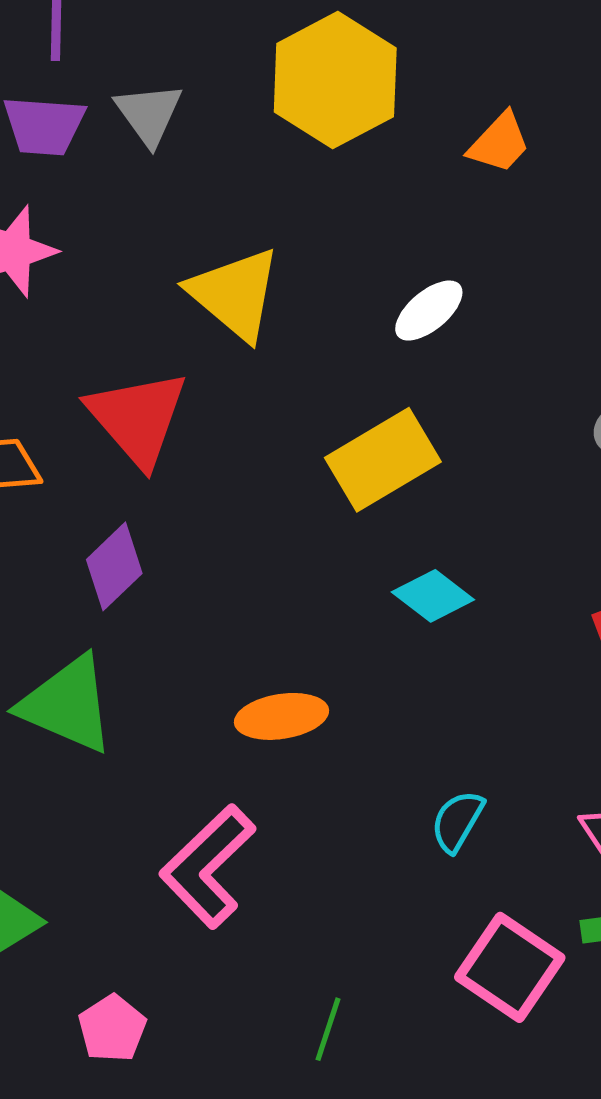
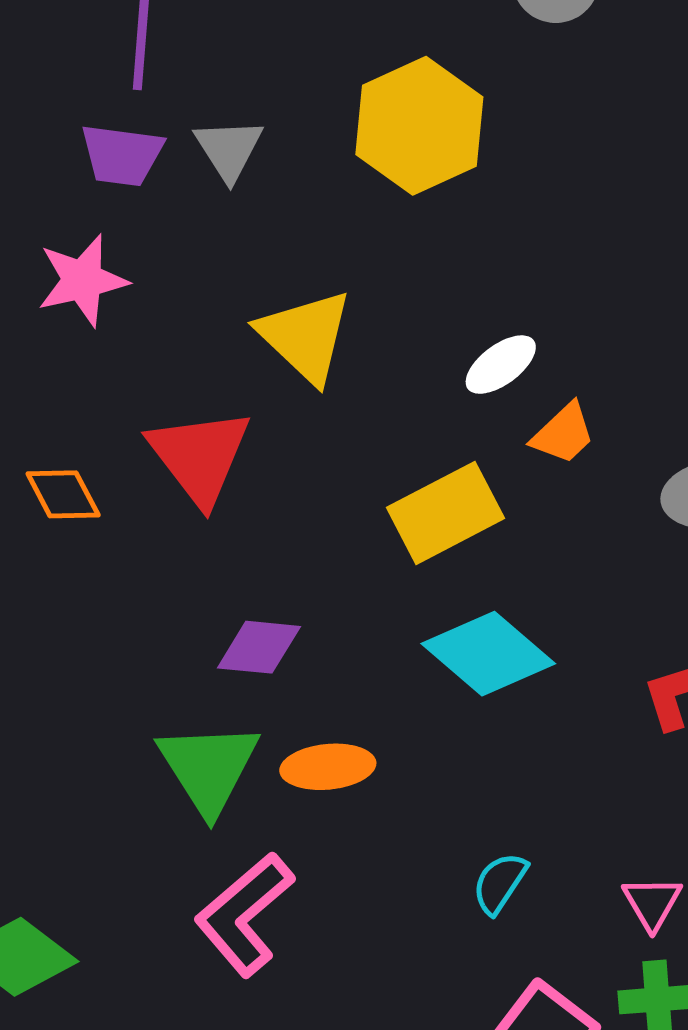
orange trapezoid: (499, 143) -> (563, 434), moved
purple diamond: (114, 566) -> (259, 647), moved, turned 46
cyan diamond: (433, 596) -> (488, 654), size x1.6
green triangle: (67, 704) -> (208, 768), moved, turned 31

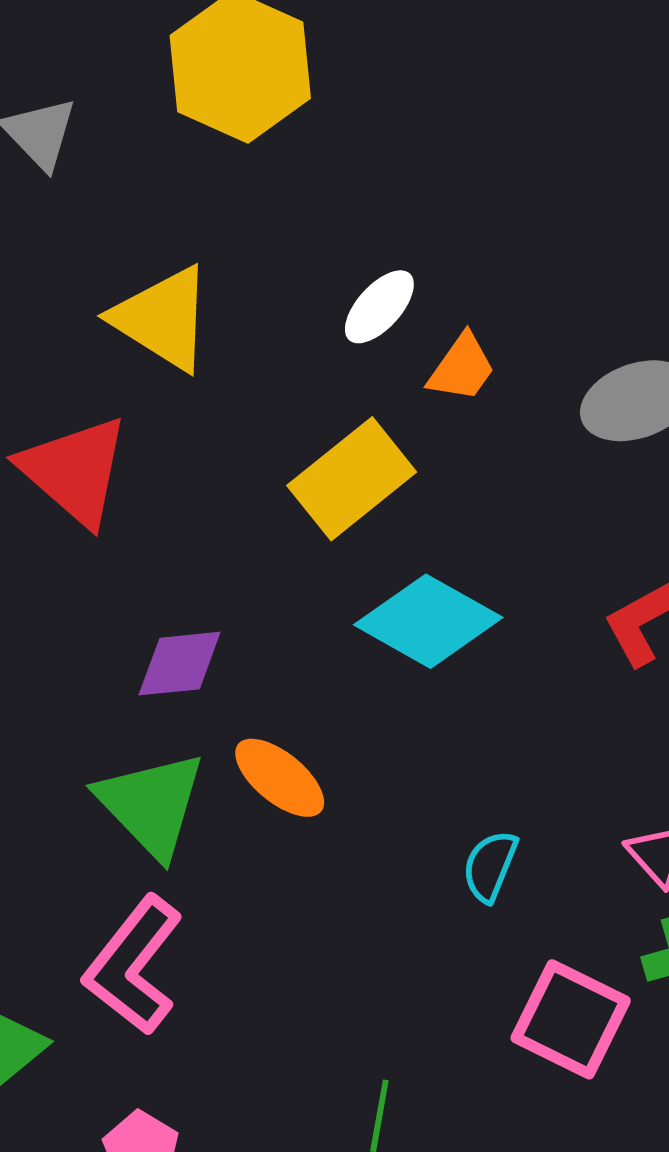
orange ellipse: (328, 767) -> (280, 778), turned 56
pink L-shape: (244, 914) -> (133, 965), moved

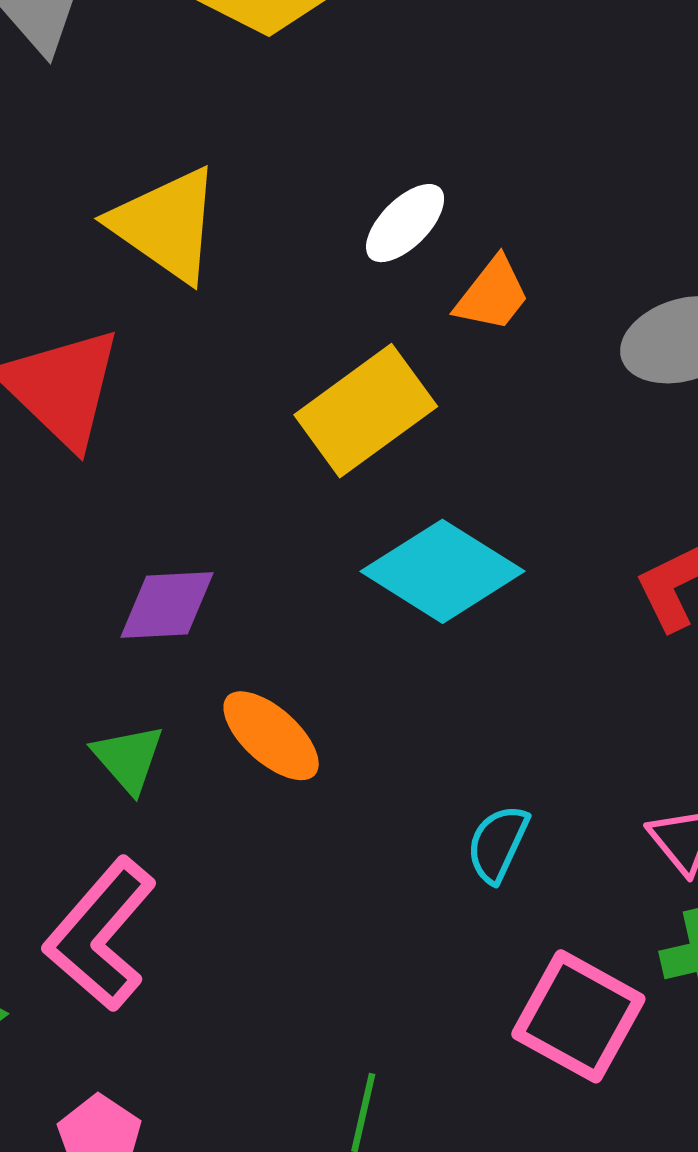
green triangle: (151, 804) -> (128, 758), size x0.6

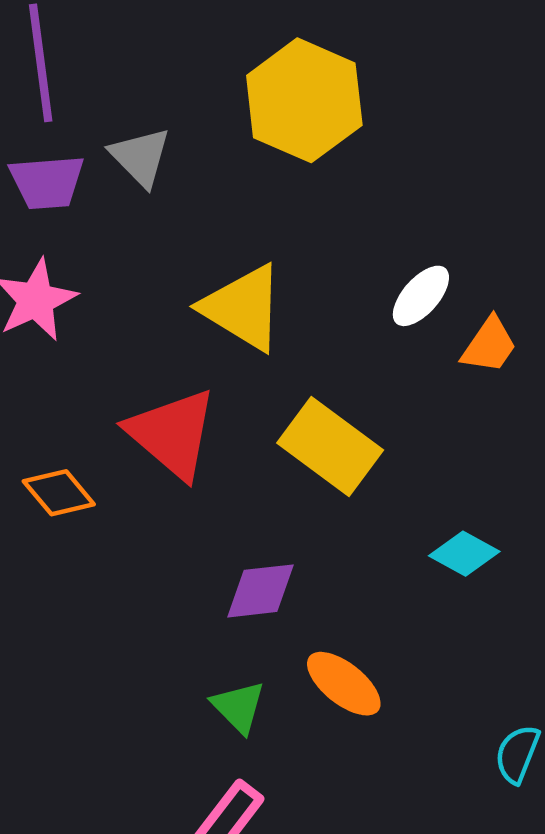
yellow rectangle: (366, 411) -> (330, 447), moved, turned 76
cyan diamond: (442, 571) -> (464, 554), size x0.6

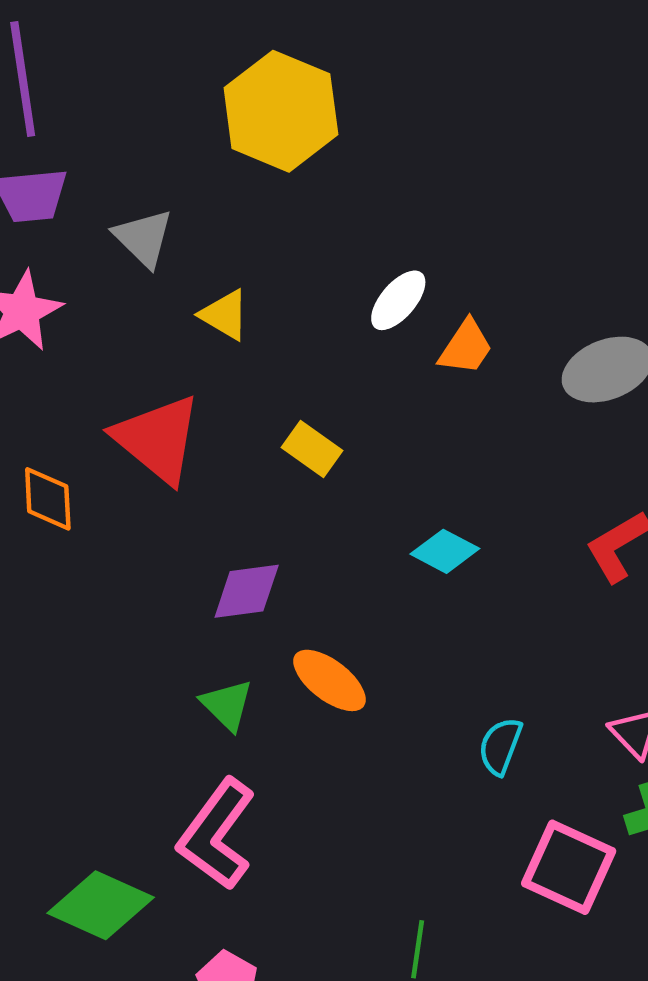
gray triangle: (140, 157) -> (144, 238), moved
yellow triangle: (243, 308) -> (225, 315), size x0.6
yellow rectangle: (330, 447) -> (312, 449), size x0.6
orange diamond: (59, 493) -> (48, 499), turned 38

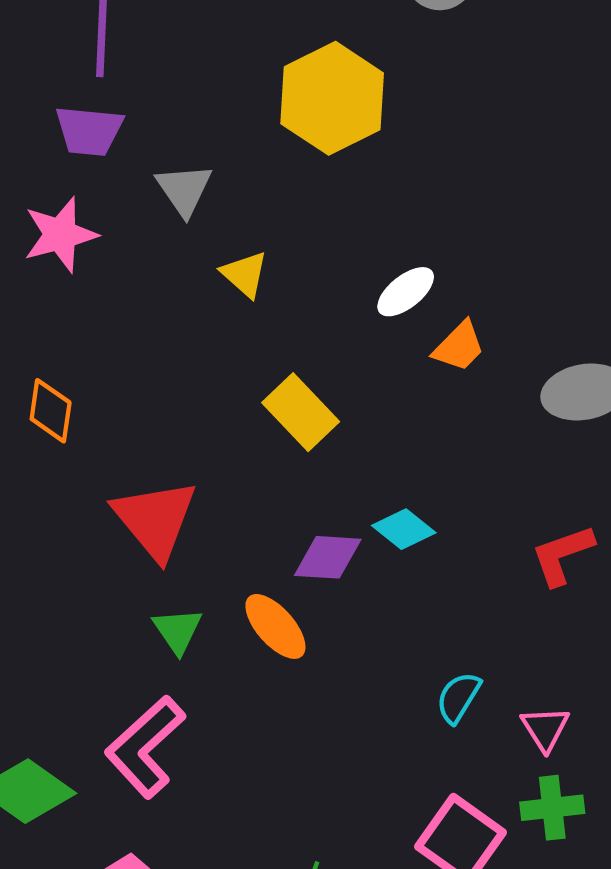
red triangle: (158, 439) -> (155, 519), moved
yellow rectangle: (312, 449) -> (301, 412), size x1.4
purple diamond: (247, 591) -> (328, 557), moved
cyan semicircle: (500, 746) -> (458, 697), moved

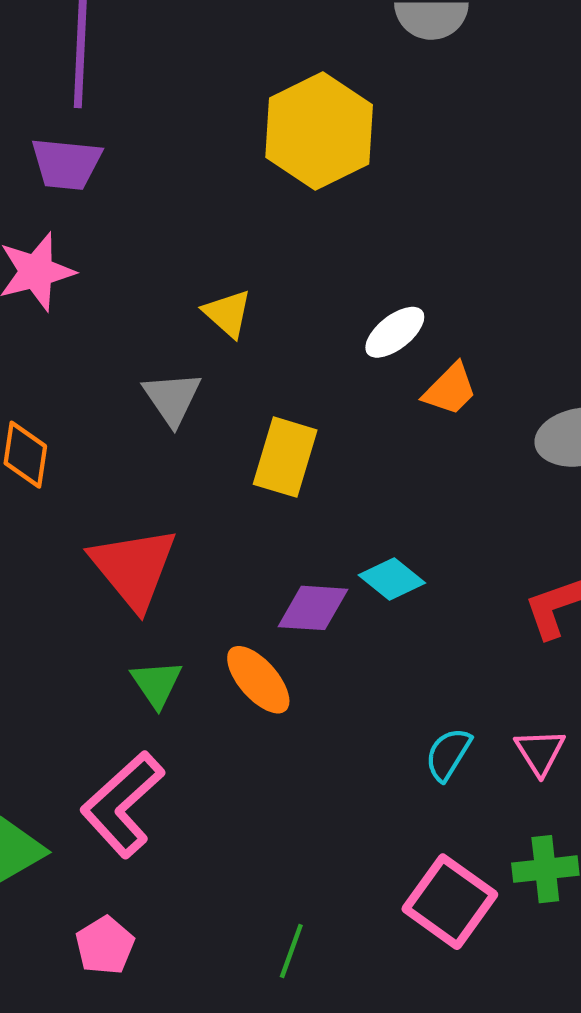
gray triangle: (184, 190) -> (172, 398), moved
yellow rectangle: (301, 412) -> (285, 457), turned 60
pink triangle: (545, 729) -> (540, 752), moved

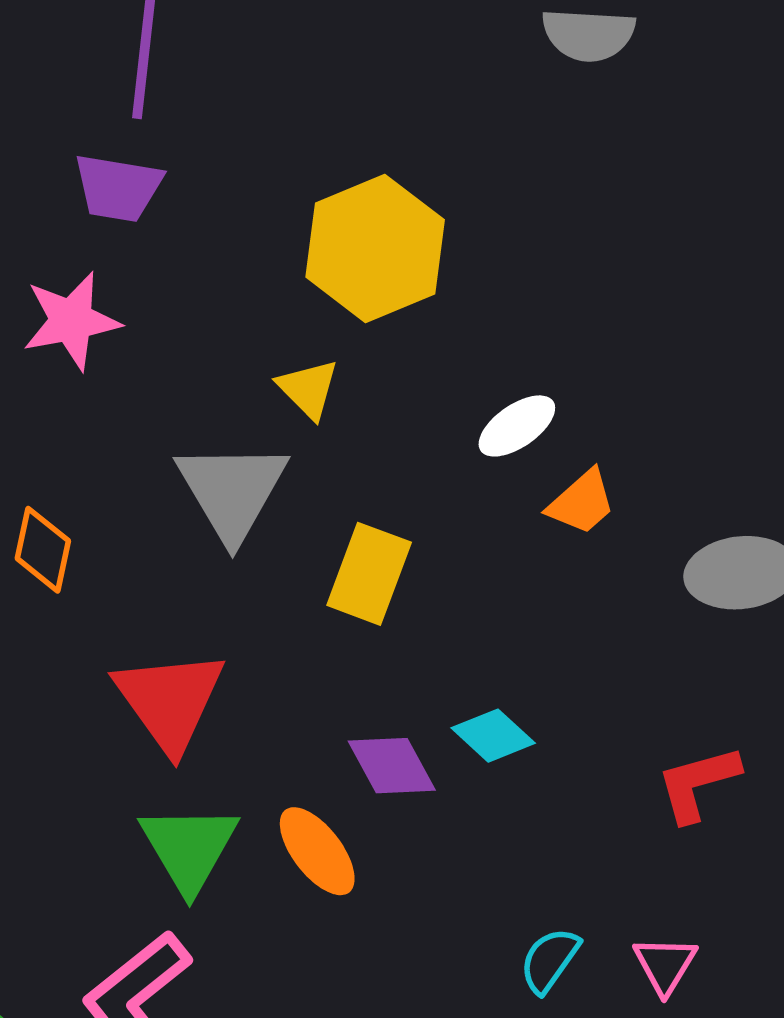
yellow hexagon: (319, 131) -> (375, 248), moved
gray triangle: (172, 398) -> (232, 491), size x1.5
purple diamond: (313, 608) -> (392, 766), turned 54
green triangle: (157, 684) -> (189, 848), size x1.5

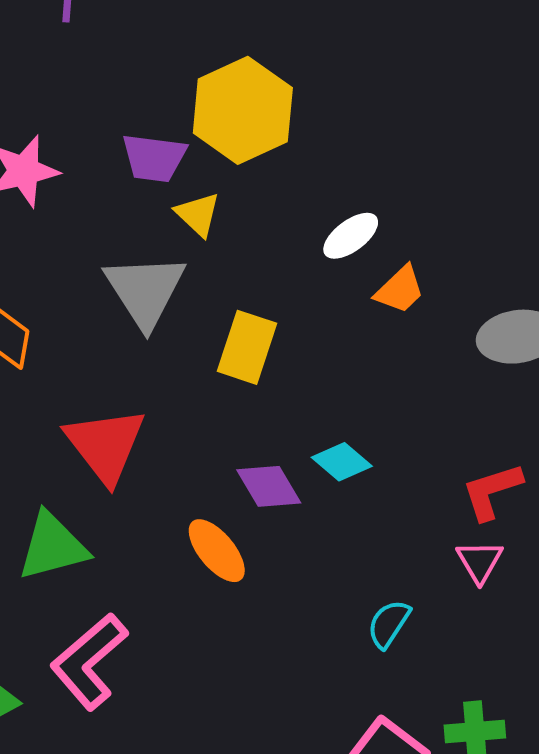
purple trapezoid: (118, 188) -> (154, 158), moved
green triangle: (189, 848) -> (53, 546), moved, turned 48
pink triangle: (665, 965) -> (480, 561), moved

